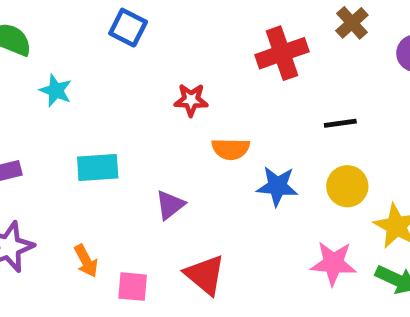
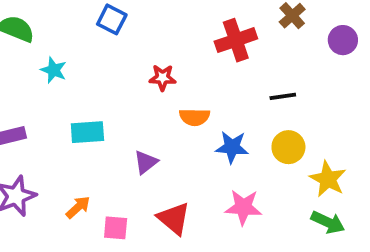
orange arrow: (86, 261) -> (78, 207), turned -104
pink star: (333, 263) -> (243, 207), moved

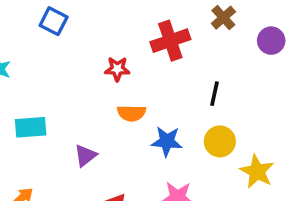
red star: (163, 78) -> (117, 69), moved
black line: (283, 96) -> (215, 94), turned -70

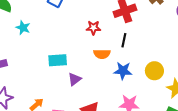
black line: (215, 94) -> (124, 40), moved
cyan rectangle: (31, 127) -> (58, 60), moved

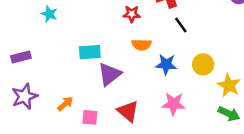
black line: (124, 40) -> (181, 25), moved, turned -48
purple triangle: (75, 79) -> (110, 74), size x1.5

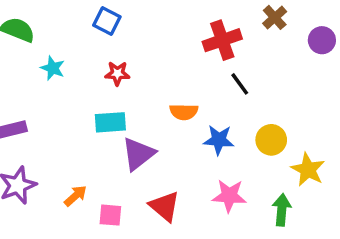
red star: (132, 14) -> (117, 73), moved
green arrow: (229, 114) -> (282, 210), moved, turned -110

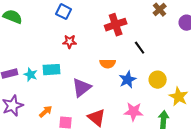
red cross: (222, 40) -> (116, 25), moved
cyan star: (53, 68) -> (31, 75), moved
cyan rectangle: (110, 122) -> (52, 70), moved
blue star: (219, 140) -> (128, 80), turned -30

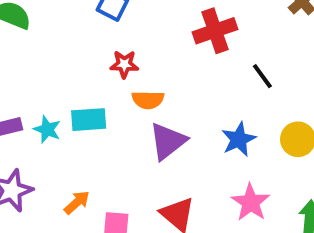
orange semicircle: (108, 64) -> (148, 100), moved
purple triangle: (82, 88) -> (168, 141), moved
pink star: (134, 112) -> (251, 202), turned 30

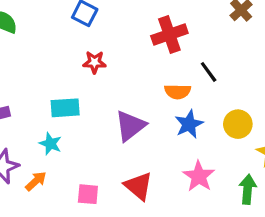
orange semicircle: (148, 100) -> (178, 92), moved
cyan star: (47, 129) -> (50, 144), moved
orange arrow: (77, 202) -> (36, 181), moved

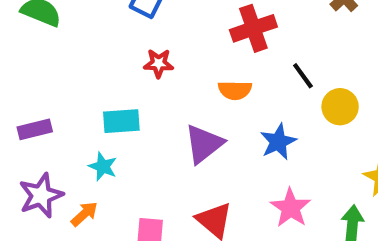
orange semicircle: (178, 92) -> (235, 90), moved
yellow circle: (238, 124) -> (340, 107), moved

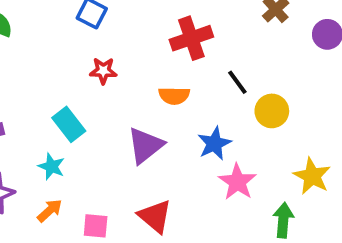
cyan rectangle: (121, 121) -> (69, 124), turned 56
pink star: (291, 208) -> (237, 182), moved
orange arrow: (84, 214) -> (50, 211), moved

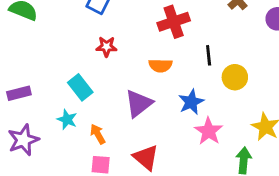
black line: (237, 82) -> (209, 55), turned 30
orange arrow: (50, 211) -> (98, 134), moved, turned -78

